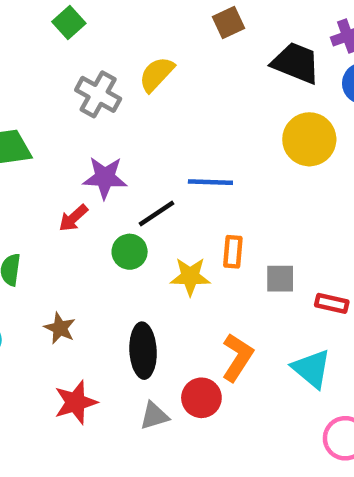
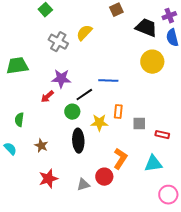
black ellipse: (143, 351) -> (78, 141), moved
cyan triangle: (312, 369) -> (153, 164), turned -48

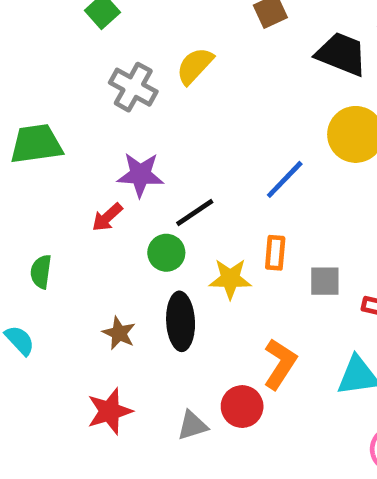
blue line: (108, 81) -> (285, 179), moved, turned -48
brown star: (41, 146) -> (119, 333), moved

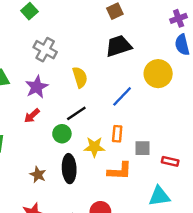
black trapezoid: (341, 54) -> (118, 46), moved, turned -40
yellow semicircle: (195, 66) -> (80, 77), moved, turned 120
purple star: (140, 175) -> (37, 87), moved, turned -30
orange L-shape: (280, 364) -> (120, 171), moved, turned 60

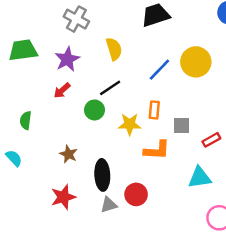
yellow circle: (158, 74) -> (196, 62), moved
red rectangle: (170, 161) -> (211, 140), turned -42
black ellipse: (69, 169) -> (102, 175), moved

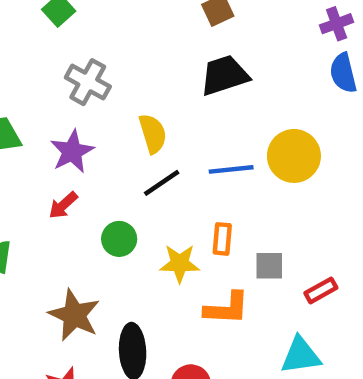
blue line: (159, 70) -> (231, 169), turned 40
black line: (110, 88) -> (162, 183), moved
brown star: (69, 154) -> (74, 315), size x1.6

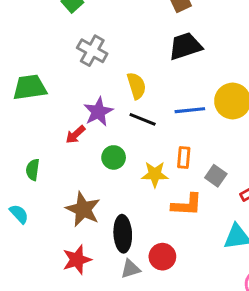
purple star: (72, 151) -> (98, 112), moved
black line: (162, 183) -> (143, 119), turned 56
gray square: (269, 266) -> (216, 176), turned 35

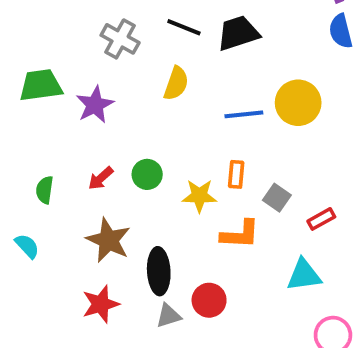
yellow semicircle: (136, 86) -> (176, 83), turned 36
purple star: (98, 112) -> (95, 105), moved
black line: (143, 119) -> (184, 27), moved
red arrow: (75, 135) -> (101, 178), moved

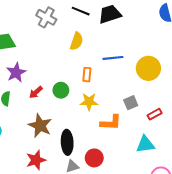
yellow circle: (298, 103) -> (148, 68), moved
purple star: (95, 105) -> (16, 72), moved
orange rectangle: (236, 174) -> (87, 75), moved
gray square: (277, 198) -> (131, 103), turned 32

